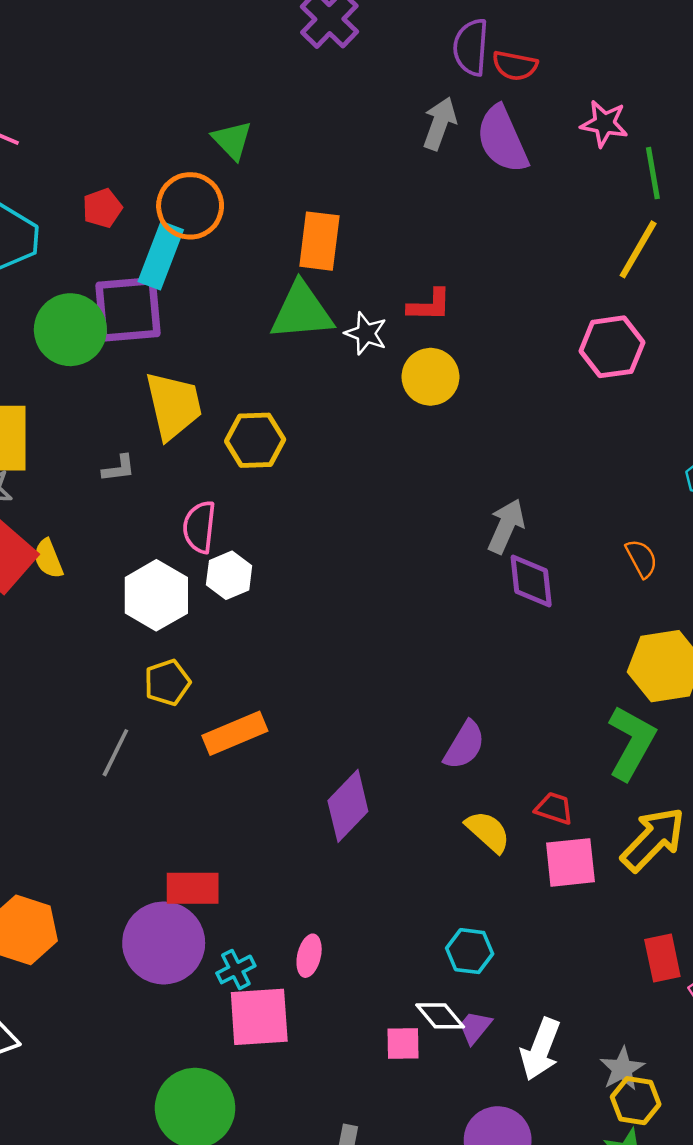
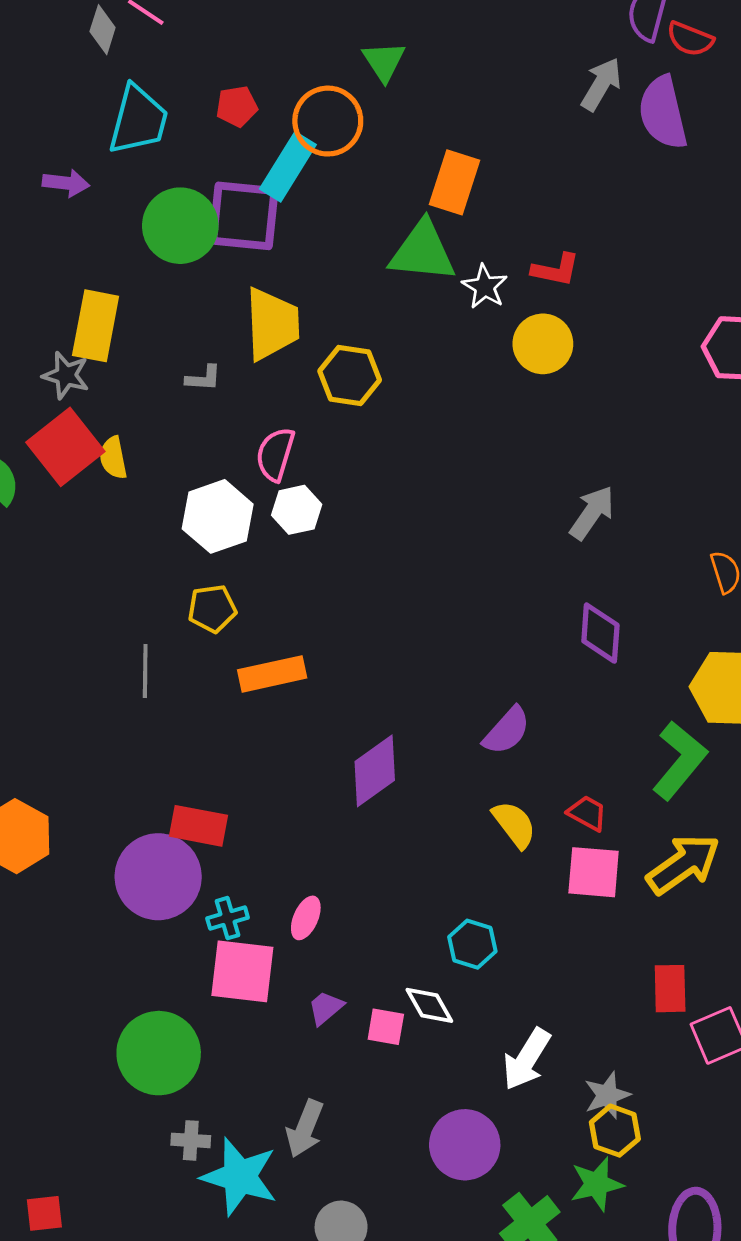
purple diamond: (531, 581) -> (600, 633), moved
gray line: (115, 753) -> (145, 671), turned -36
purple trapezoid: (475, 1027) -> (326, 1008), moved

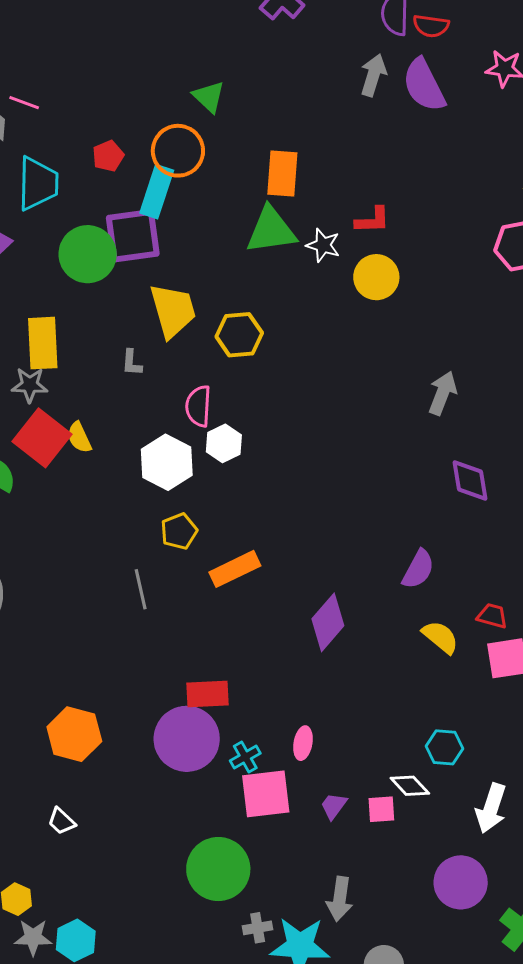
gray L-shape: (203, 378) -> (132, 363), turned 104
cyan hexagon: (472, 944) -> (444, 747), moved

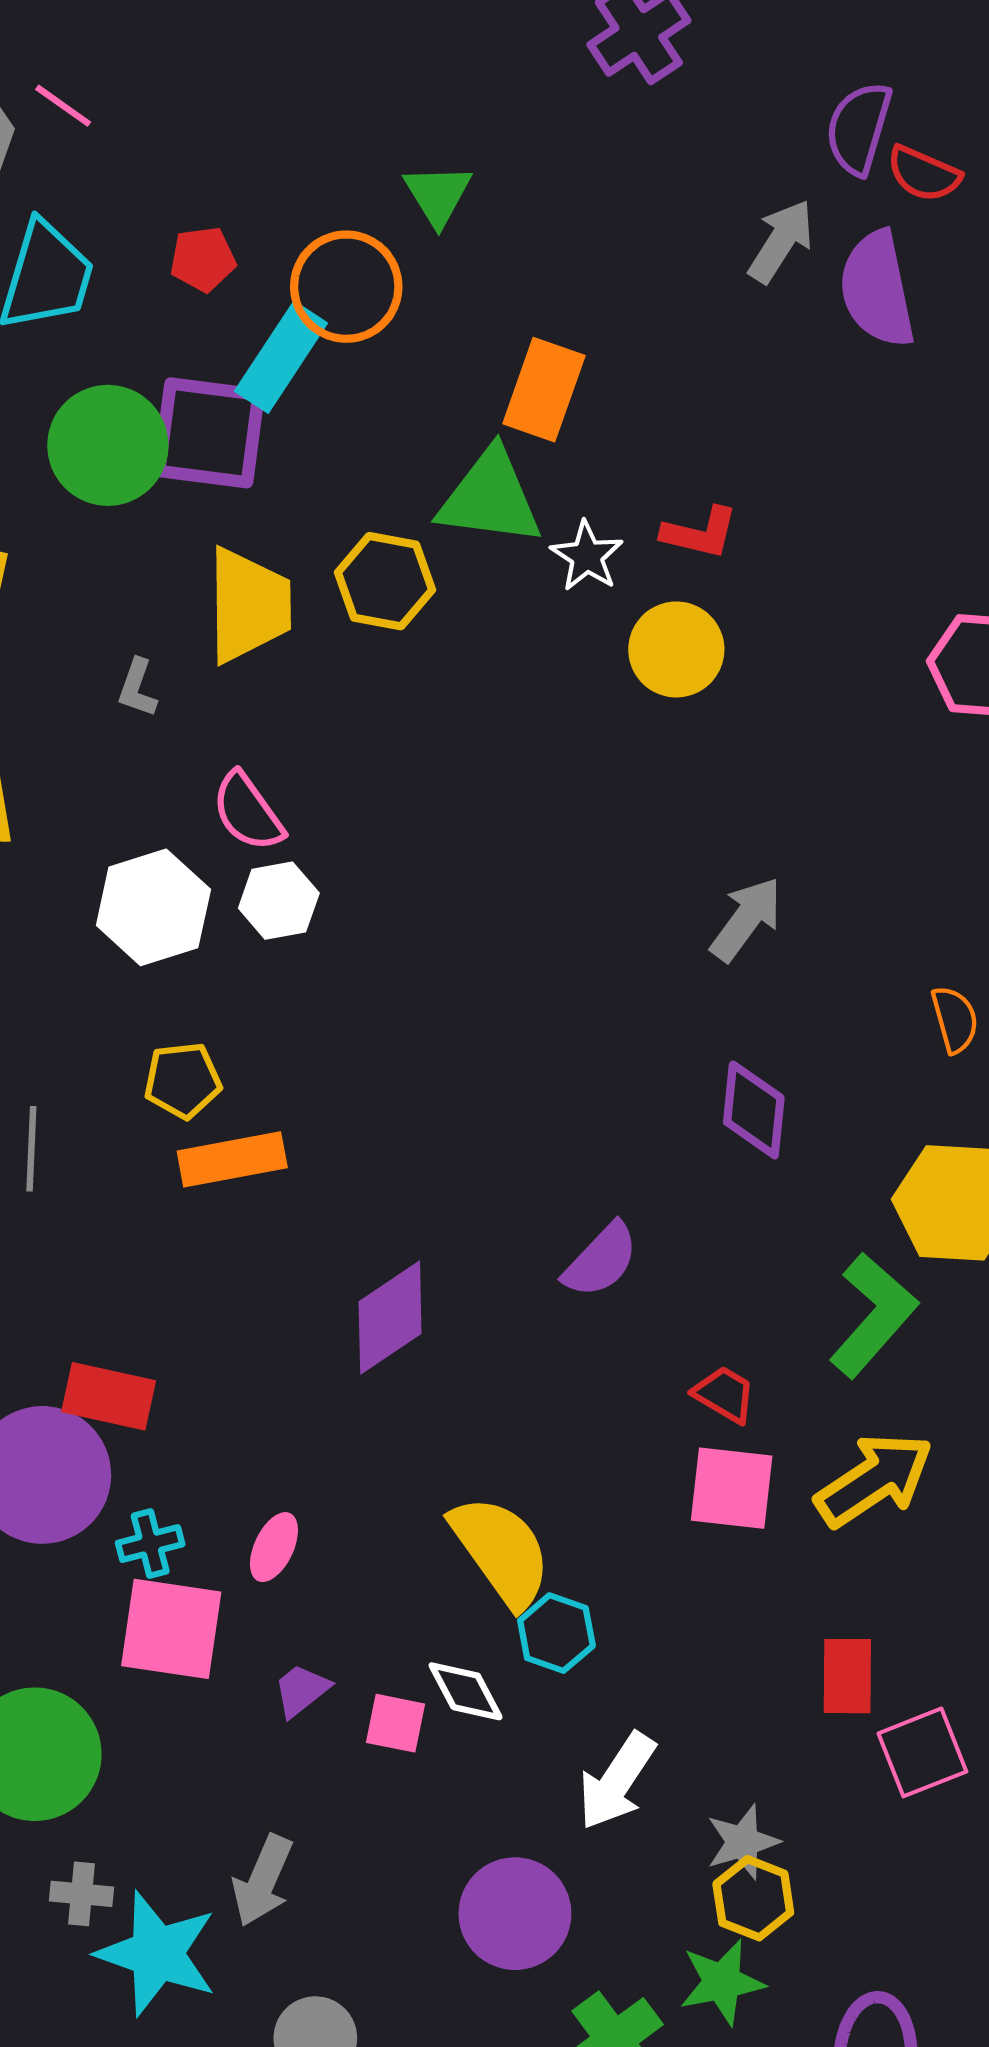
yellow hexagon: (239, 335) -> (385, 581), moved
pink semicircle: (198, 406) -> (248, 812), turned -54
yellow pentagon: (179, 531) -> (183, 1080), moved
yellow semicircle: (440, 637) -> (501, 1551), moved, size x1.5

